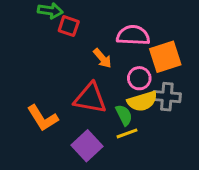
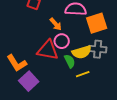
pink circle: (139, 78) -> (62, 41), moved
yellow line: (127, 133) -> (83, 74), moved
purple square: (87, 146) -> (29, 81), moved

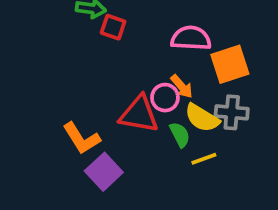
orange arrow: (56, 24) -> (182, 86), moved
yellow semicircle: (82, 52) -> (202, 118), turned 48

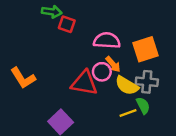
pink semicircle: (191, 38) -> (107, 41), moved
green semicircle: (180, 135) -> (143, 106), moved
orange L-shape: (82, 138) -> (23, 78), moved

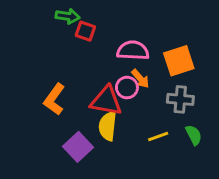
orange L-shape: (23, 78) -> (54, 99), moved, turned 68
yellow semicircle: (127, 86) -> (108, 126), moved, turned 65
green semicircle: (143, 106) -> (194, 135), moved

